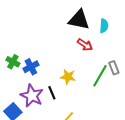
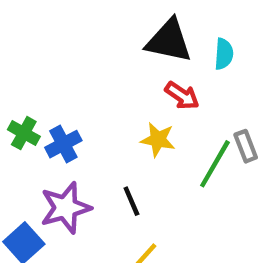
yellow star: (68, 77) -> (158, 140), moved
black line: (52, 93) -> (131, 201), moved
purple star: (32, 96) -> (66, 208), turned 30

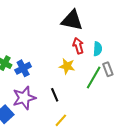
cyan semicircle: (224, 54) -> (98, 49), moved
red arrow: (182, 96) -> (78, 46), turned -140

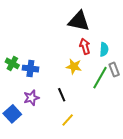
blue cross: (23, 68) -> (30, 69), turned 35
purple star: (24, 98) -> (31, 98), size x0.7

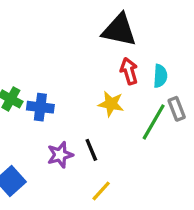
purple star: (31, 98) -> (60, 155), moved

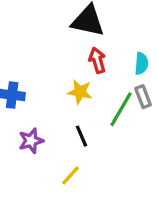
cyan semicircle: (160, 76) -> (141, 63), moved
black line: (91, 150) -> (81, 136), moved

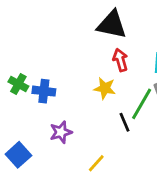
black line: (81, 136) -> (125, 122), moved

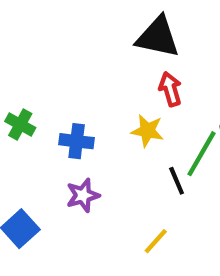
blue cross: (44, 91) -> (77, 141), moved
yellow line: (96, 163) -> (156, 241), moved

